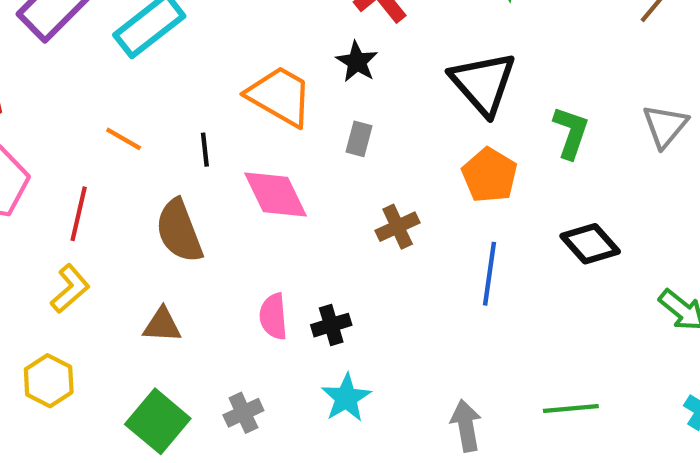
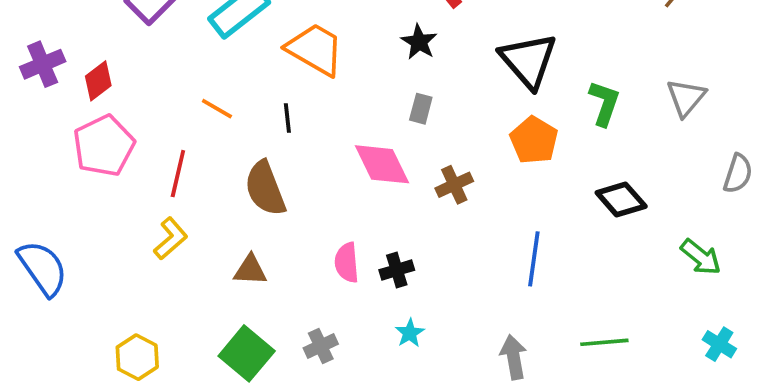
orange trapezoid: (280, 96) -> (315, 49), moved
pink diamond: (276, 194) -> (382, 164), moved
blue line: (490, 274) -> (534, 259), moved
yellow hexagon: (49, 381) -> (137, 357), moved
cyan star: (346, 398) -> (410, 333), size x0.7

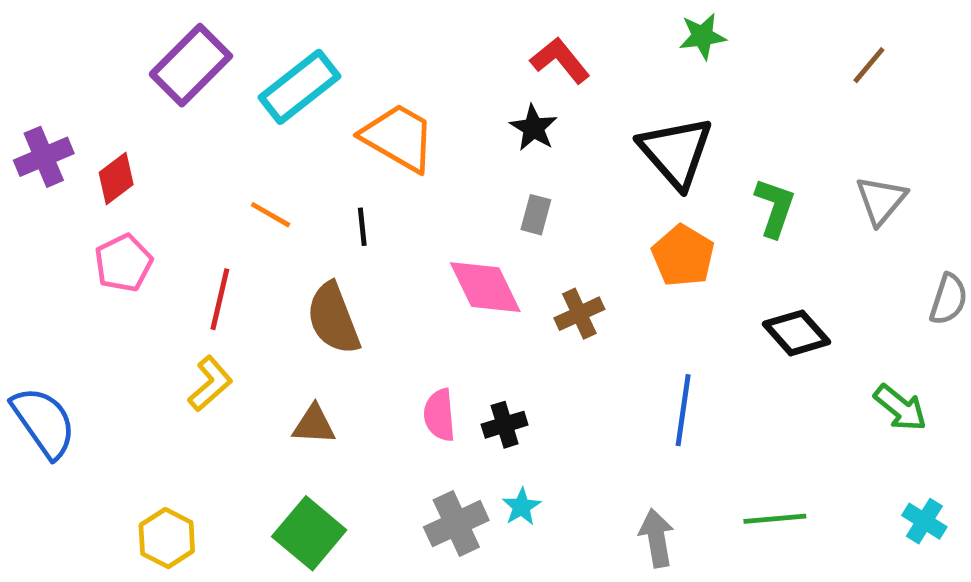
pink pentagon: (104, 146) -> (123, 263), size x0.7
gray cross: (321, 346) -> (456, 524), moved, size x1.4

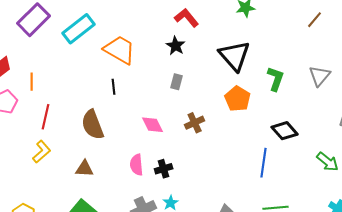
orange line: (271, 215) -> (32, 82), moved, turned 60
black line: (362, 227) -> (114, 87), moved
pink diamond: (485, 287) -> (153, 125), moved, size x0.7
blue line: (683, 410) -> (264, 163), moved

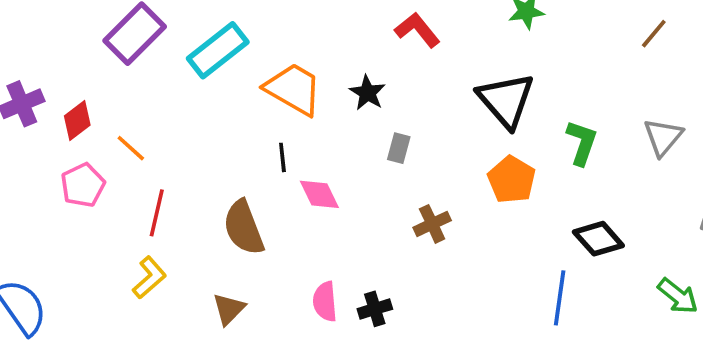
black star: (176, 46) -> (367, 93), moved
orange line: (32, 82) -> (131, 148), turned -48
pink diamond: (153, 125) -> (319, 194), moved
brown triangle: (85, 169) -> (229, 309), turned -48

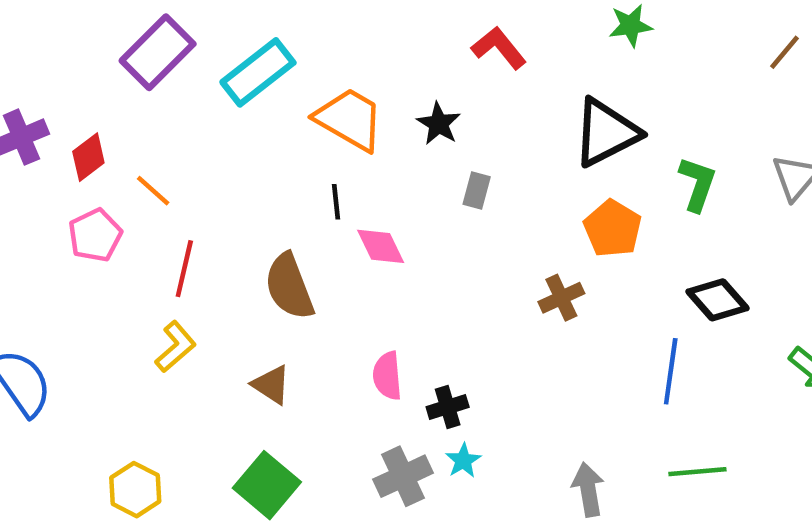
black triangle: (506, 100) -> (606, 133), turned 44
brown cross: (432, 224) -> (561, 298), moved
brown triangle: (229, 309) -> (271, 385), turned -42
black cross: (375, 309) -> (448, 407), moved

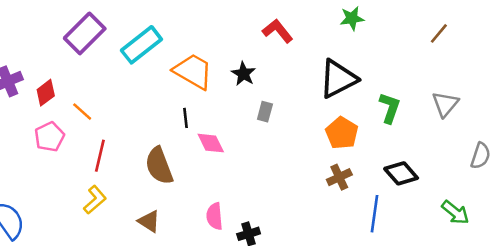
brown cross: (561, 298) -> (339, 177), moved

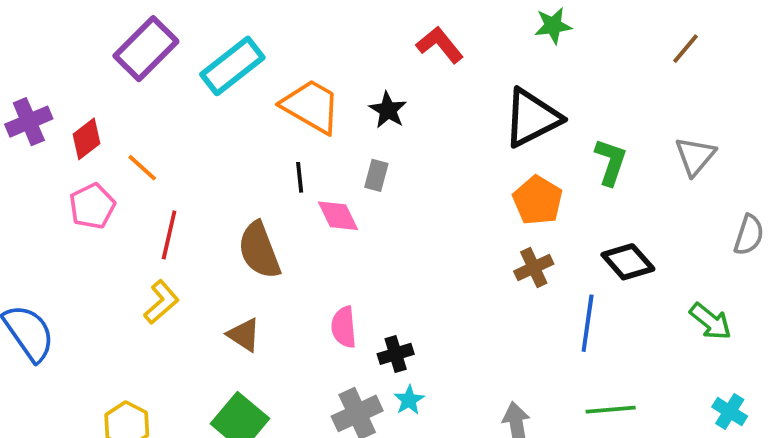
gray rectangle: (265, 112) -> (376, 175), moved

